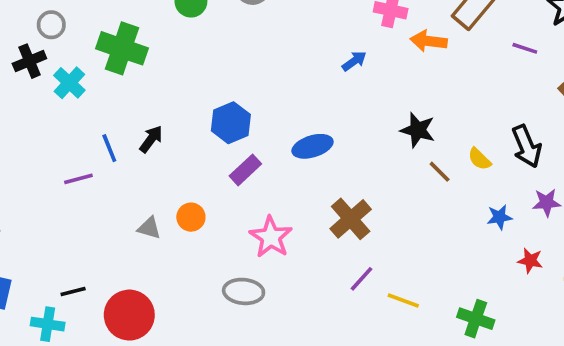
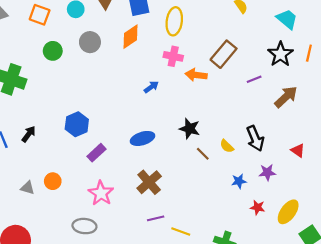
purple line: (525, 48) -> (254, 79), turned -40
blue ellipse: (313, 146) -> (143, 138), moved
purple rectangle: (245, 170) -> (97, 153), moved
purple line: (362, 279) -> (156, 218), turned 35

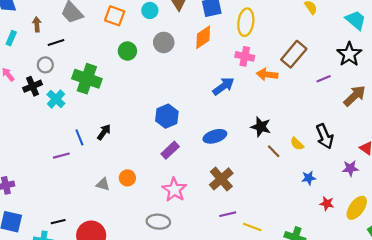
blue arrow: (151, 87) -> (223, 86), size x1.5
blue hexagon: (77, 124) -> (167, 116), moved
purple star: (267, 172) -> (350, 168), moved

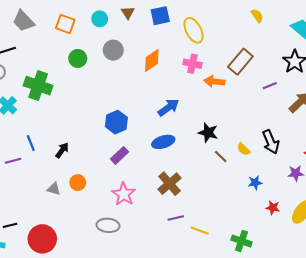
yellow ellipse: (246, 22) -> (194, 30), turned -35
orange diamond: (203, 37) -> (152, 61), moved
blue arrow: (223, 86) -> (168, 107), moved
black arrow: (104, 132) -> (62, 150), moved

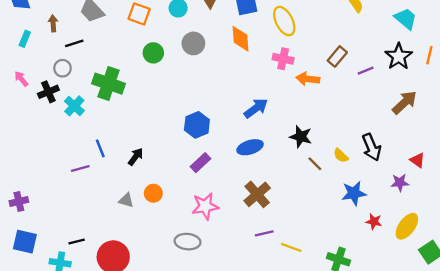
orange diamond: (152, 61) -> (241, 39), moved, turned -60
brown rectangle: (240, 62) -> (337, 56), size x0.7
purple line: (270, 86) -> (366, 71), moved
blue star: (255, 183) -> (354, 193), size x1.5
pink star: (124, 194) -> (205, 206), turned 30

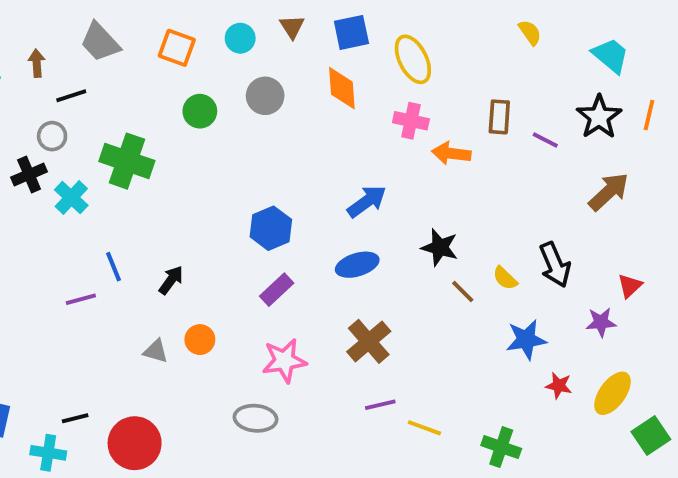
brown rectangle: (337, 56) -> (499, 117), turned -36
purple line: (366, 71) -> (545, 140), turned 49
red triangle: (418, 160) -> (630, 286), turned 42

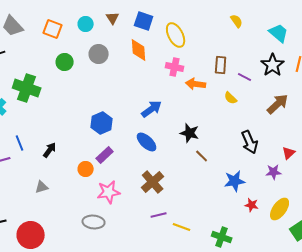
blue square: (351, 32) -> (144, 21), turned 30
blue ellipse: (357, 265) -> (147, 142), turned 60
yellow semicircle: (505, 278) -> (231, 98), moved
orange circle: (200, 340) -> (86, 169), moved
gray triangle: (156, 351) -> (42, 187), turned -32

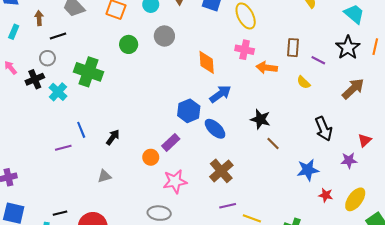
orange diamond: (139, 50) -> (207, 62), moved
blue hexagon: (102, 123) -> (189, 111), moved

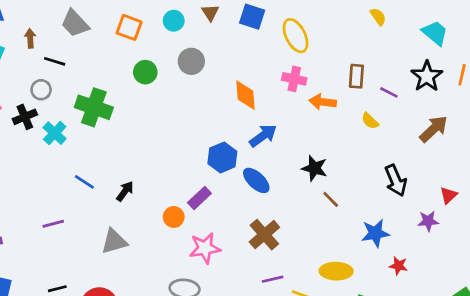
black line: (58, 36) -> (55, 61), turned 35
blue line: (81, 130) -> (84, 182), turned -35
purple line: (63, 148) -> (53, 224), moved
gray triangle: (104, 176) -> (114, 241), size x1.5
yellow ellipse: (355, 199) -> (336, 271), moved, turned 55

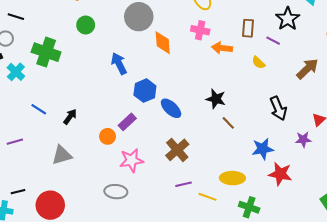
gray circle: (191, 61) -> (139, 17), moved, size x1.4
black star: (427, 76) -> (288, 19), moved
blue arrow: (263, 136) -> (119, 64), moved, turned -80
red star: (398, 266) -> (280, 174), size x1.6

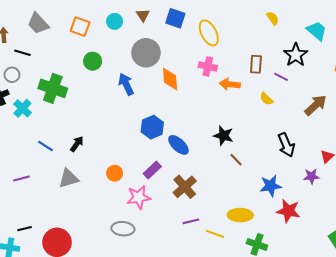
blue arrow: (119, 64) -> (126, 84), moved
black arrow: (70, 117) -> (77, 144), moved
purple rectangle: (127, 122) -> (152, 170), moved
gray triangle: (62, 155) -> (69, 178), moved

